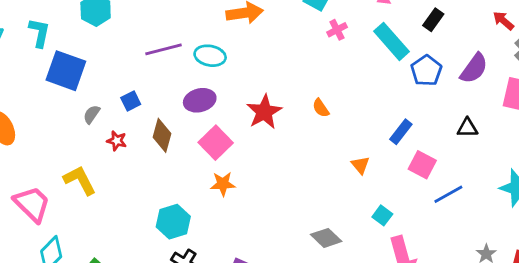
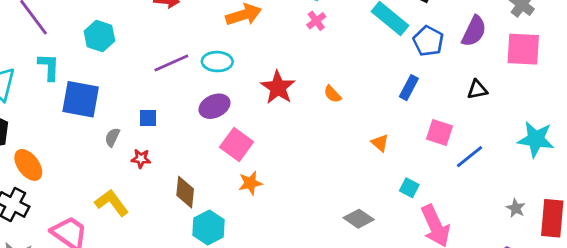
pink cross: (337, 30) -> (316, 21), moved
blue square: (131, 101) -> (148, 118), turned 36
red star: (264, 112) -> (278, 87), moved
blue rectangle: (401, 132) -> (409, 88), moved
brown diamond: (162, 135) -> (185, 192), moved

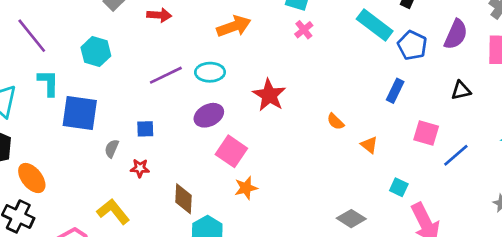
orange semicircle: (332, 94) -> (335, 122), moved

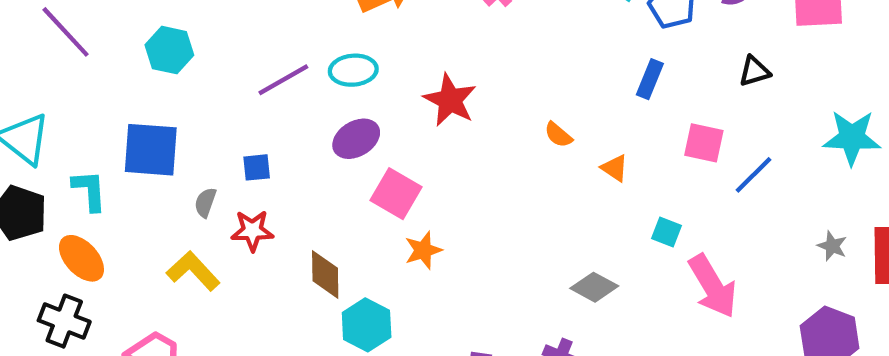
cyan L-shape: (48, 83) -> (89, 190), moved
red star: (140, 168) -> (252, 231), size x1.4
yellow L-shape: (113, 212) -> (193, 271), moved

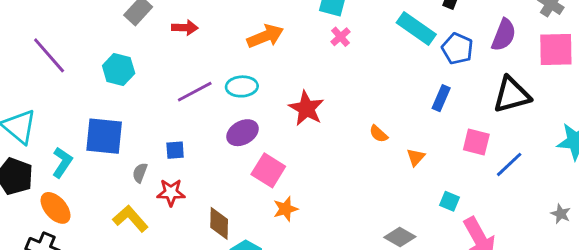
black triangle: (754, 71) -> (512, 95), size x1.8
orange triangle: (615, 168) -> (416, 157), turned 36
cyan L-shape: (89, 190) -> (62, 162), turned 36

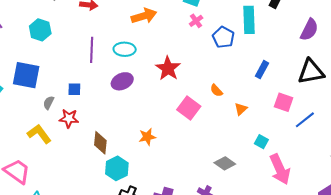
cyan rectangle: (416, 29) -> (249, 20), turned 48
blue pentagon: (457, 49) -> (223, 37), moved
purple line: (195, 92) -> (92, 50), turned -65
pink square: (268, 170) -> (189, 108), moved

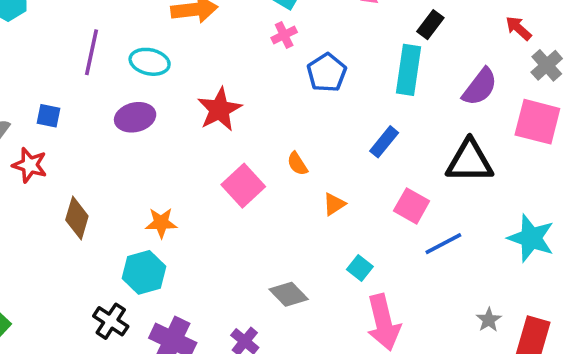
cyan rectangle: (249, 20) -> (409, 70), moved
cyan hexagon: (117, 168) -> (144, 272), moved

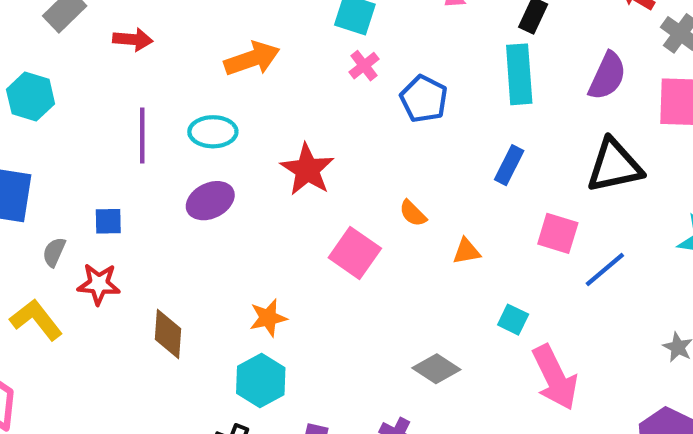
orange triangle: (334, 204) -> (466, 251), turned 35

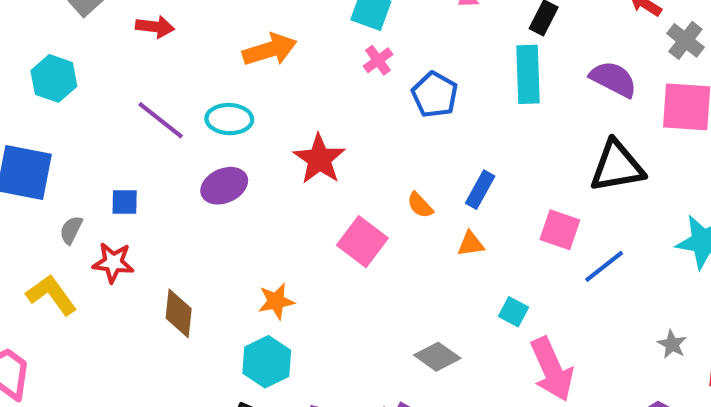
purple semicircle: (607, 76) -> (613, 79), turned -90
purple line: (142, 136) -> (161, 120), turned -54
blue rectangle: (509, 165) -> (480, 190), moved

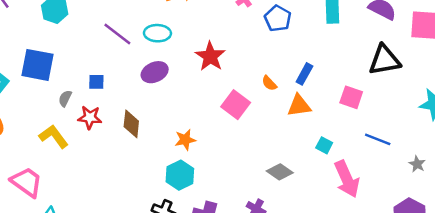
orange triangle: (471, 244) -> (299, 106), size x1.5
blue line: (604, 266) -> (378, 139), moved, turned 60
brown diamond: (179, 313) -> (131, 124), moved

